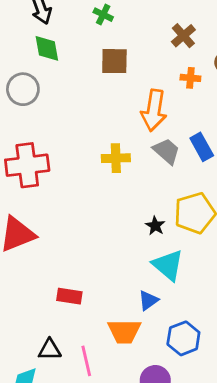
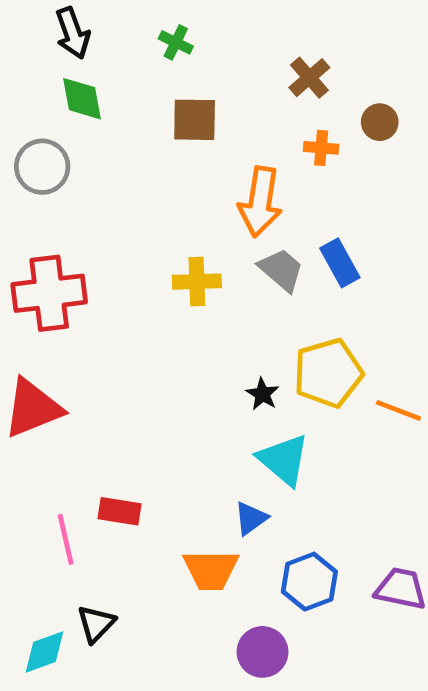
black triangle: (50, 350) -> (96, 624), moved, turned -45
pink line: (86, 361) -> (66, 539), moved

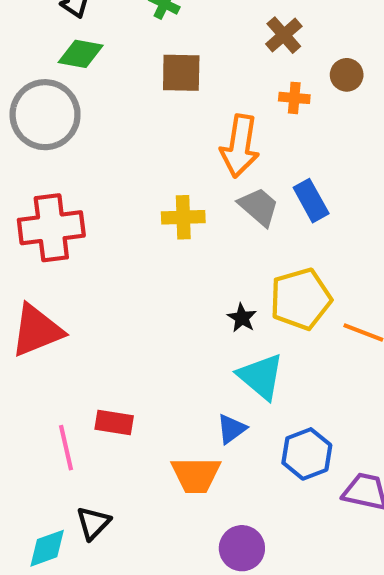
green diamond: (82, 99) -> (81, 54), turned -69
gray circle: (42, 167) -> (45, 115), size x1.4
blue hexagon: (309, 582) -> (307, 454), moved

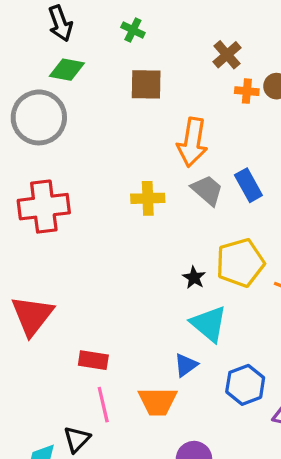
orange cross: (294, 98) -> (247, 91), moved
red triangle: (37, 330) -> (32, 316), moved, turned -30
pink line: (66, 448) -> (103, 405), moved

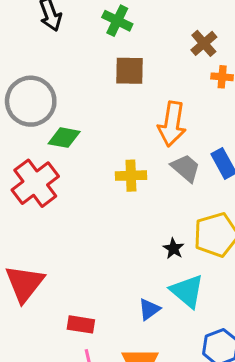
green cross: (133, 30) -> (117, 21), size x1.4
green diamond: (67, 70) -> (64, 138), moved
red cross: (44, 207) -> (35, 183), turned -30
blue triangle: (186, 365) -> (149, 309), moved

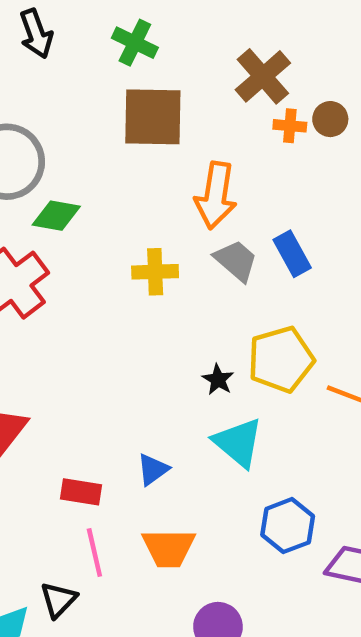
brown cross: (204, 43) -> (263, 76), size x1.4
brown square: (129, 71) -> (153, 117), size x1.4
blue triangle: (149, 309) -> (153, 469), moved

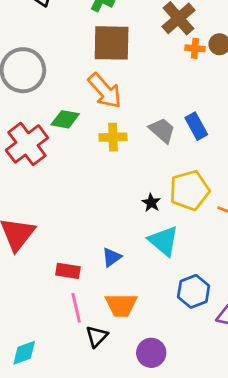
orange arrow: (216, 195) -> (105, 91), moved, turned -51
green diamond: (56, 216) -> (65, 119), moved
black triangle: (59, 600) -> (97, 336), moved

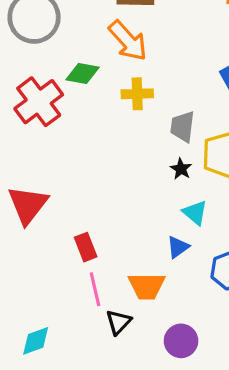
gray trapezoid: (162, 130) -> (183, 127), moved, turned -124
cyan triangle: (163, 241) -> (195, 213), size x0.7
blue triangle: (112, 257) -> (178, 247), moved
red rectangle: (68, 271) -> (86, 247), turned 60

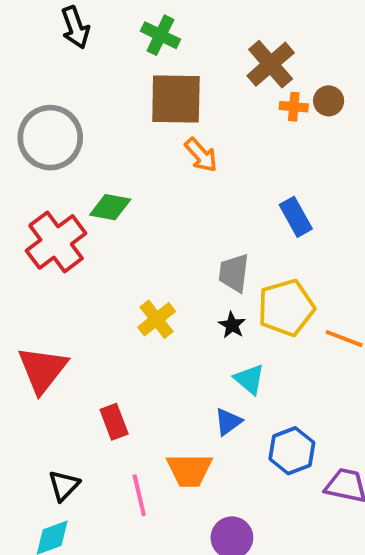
orange arrow: (128, 41) -> (201, 155), moved, size x0.7
yellow cross: (137, 94) -> (157, 319), moved, turned -36
pink line: (95, 289) -> (139, 495), moved
black triangle: (118, 322) -> (64, 486), moved

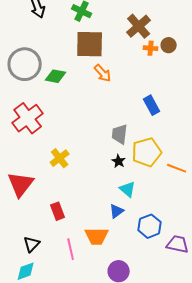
green diamond: (110, 207) -> (56, 76), moved
yellow cross: (157, 319) -> (60, 158), moved

